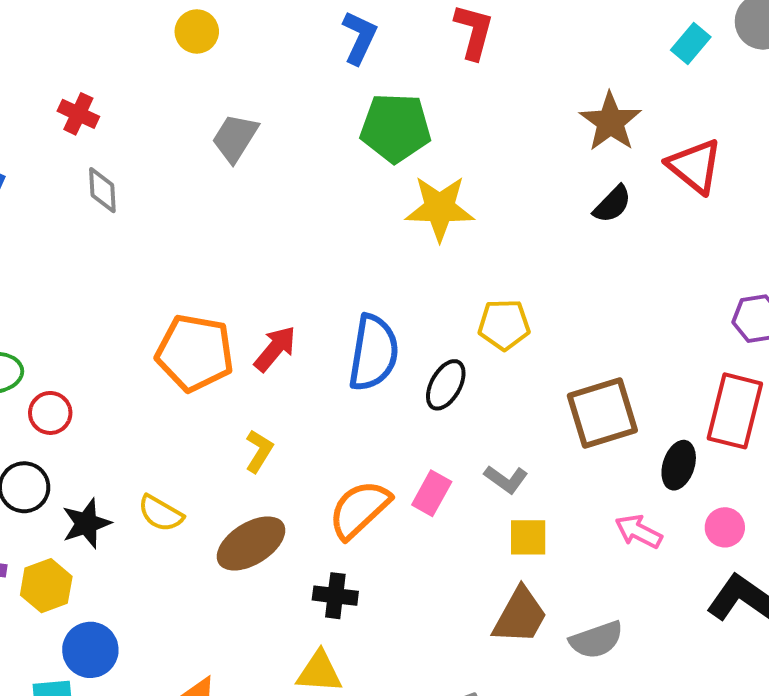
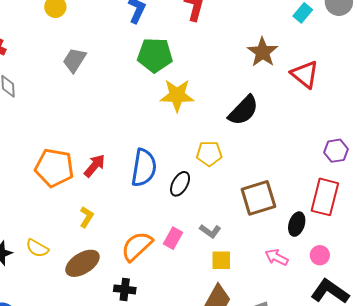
black semicircle: (612, 204) -> (243, 110), moved, size x1.6

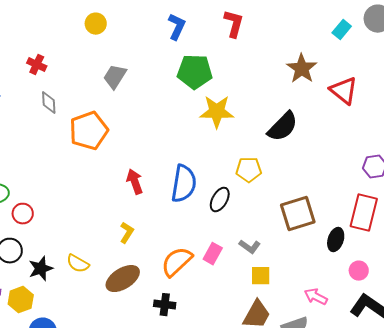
red arrow: (95, 166) -> (135, 182), turned -60
orange pentagon: (54, 168) -> (89, 131), moved, turned -30
pink arrow: (277, 257) -> (316, 297), moved

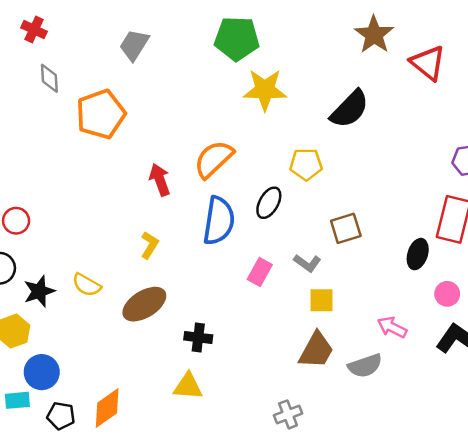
blue semicircle: (184, 184) -> (219, 221), moved
brown square: (298, 214) -> (346, 228), moved, size x0.7
orange semicircle: (177, 262) -> (214, 159), moved

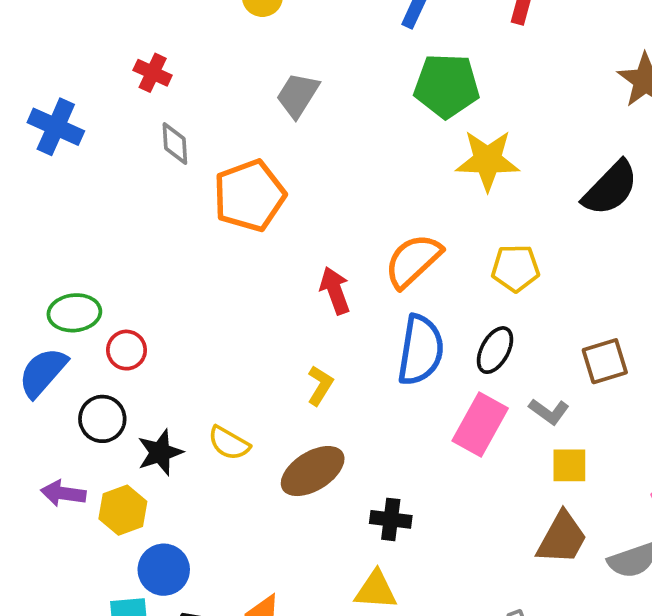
yellow pentagon: (306, 164) -> (515, 268), moved
black ellipse: (269, 203) -> (495, 350), moved
pink rectangle: (260, 272) -> (480, 424), size x1.5

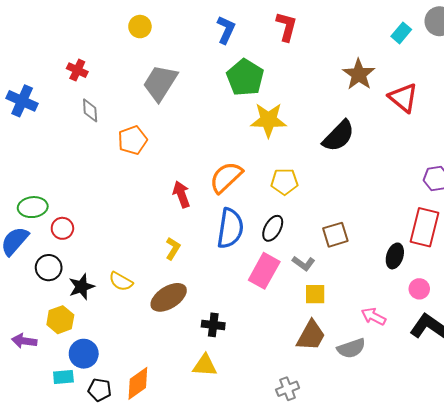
green pentagon: (447, 86) -> (245, 78), turned 30
gray trapezoid: (298, 95) -> (160, 83), size x1.4
orange pentagon: (249, 196) -> (133, 140), size x0.7
purple arrow: (63, 493) -> (24, 341), moved

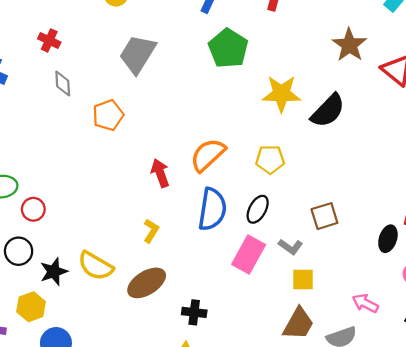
yellow star: (268, 120) -> (281, 94), moved
yellow semicircle: (121, 281) -> (96, 266), size x1.4

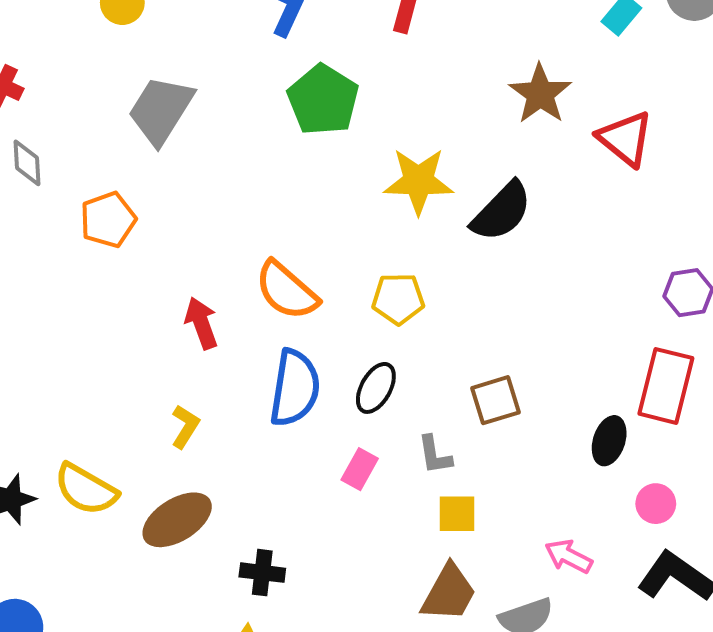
orange semicircle: (208, 155) -> (287, 291), turned -96
gray L-shape: (290, 247) -> (435, 455), turned 45
pink rectangle: (249, 255) -> (360, 469), size x0.6

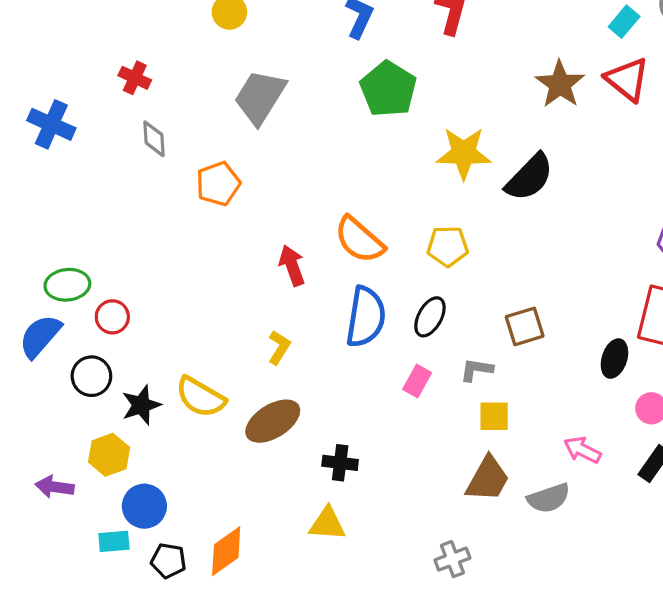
red triangle: (625, 138) -> (627, 79), moved
gray L-shape: (435, 455) -> (476, 370), turned 108

